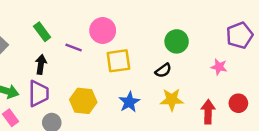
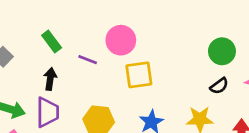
green circle: (177, 41) -> (222, 51), moved
black semicircle: (163, 70) -> (219, 86), moved

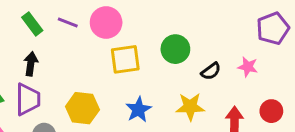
green circle: (222, 51) -> (175, 49), moved
purple line: (88, 60) -> (68, 23), moved

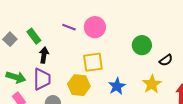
green rectangle: (32, 24) -> (34, 36), moved
yellow square: (125, 59) -> (93, 62), moved
yellow star: (190, 107) -> (152, 84), turned -30

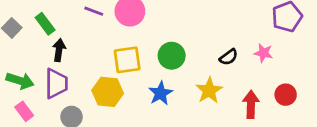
green circle: (142, 45) -> (172, 56), moved

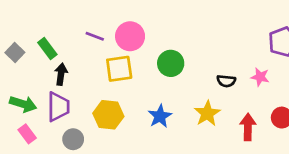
green circle: (172, 56) -> (171, 63), moved
black semicircle: (229, 57) -> (226, 81), turned 42
yellow square: (127, 60) -> (119, 69), moved

